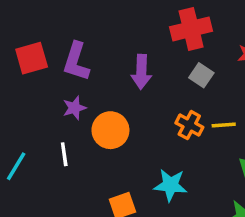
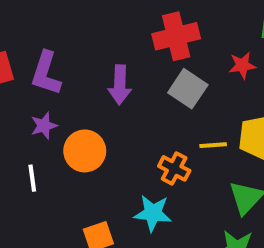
gray square: (201, 75) -> (188, 89), size x1.4
orange cross: (189, 125) -> (174, 168), moved

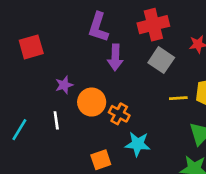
purple L-shape: (46, 73) -> (98, 27), moved
orange cross: (174, 168) -> (119, 114), moved

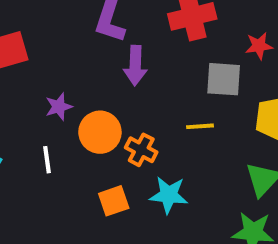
gray square: (161, 60) -> (224, 79), moved, turned -30
yellow line: (178, 98) -> (200, 126), moved
orange square: (101, 160) -> (114, 201), moved

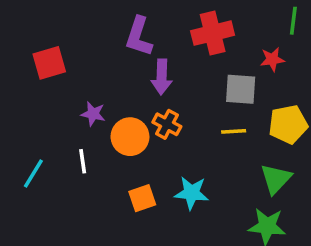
purple star: (59, 107) -> (93, 114), turned 30
yellow line: (200, 126) -> (234, 131), moved
orange cross: (141, 150) -> (167, 124), moved

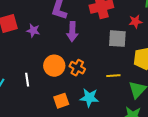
purple star: (93, 114) -> (33, 31), moved
orange cross: (167, 124) -> (77, 68), moved
yellow line: (234, 131) -> (113, 76), moved

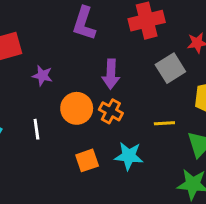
purple star: (33, 31) -> (42, 76), moved
purple arrow: (72, 32) -> (111, 74), moved
gray square: (117, 39) -> (170, 68), turned -36

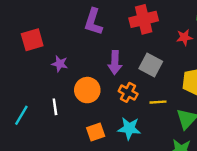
gray square: (170, 68) -> (151, 65), moved, turned -30
orange cross: (111, 111) -> (128, 92), moved

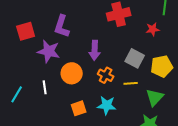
purple L-shape: (93, 22) -> (62, 26), moved
purple star: (60, 64) -> (49, 51), size x1.6
gray square: (151, 65) -> (135, 58), moved

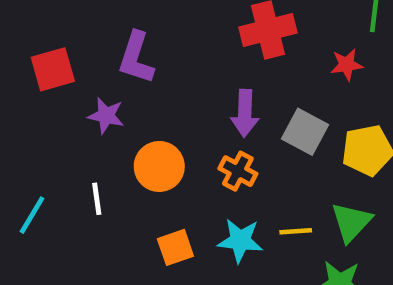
purple arrow: (95, 50) -> (245, 113), moved
purple star: (49, 51) -> (106, 116), size x0.7
yellow line: (131, 83) -> (296, 231), moved

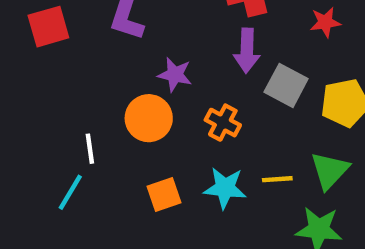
purple arrow: (245, 113) -> (247, 51), moved
purple star: (106, 116) -> (175, 75), moved
cyan line: (32, 215) -> (70, 192), moved

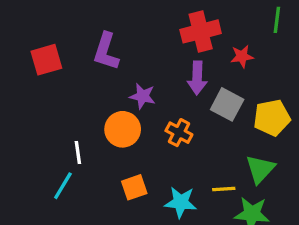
red star: (325, 22) -> (242, 56), moved
yellow line: (277, 179) -> (224, 189), moved
cyan star: (225, 188) -> (181, 202), moved

